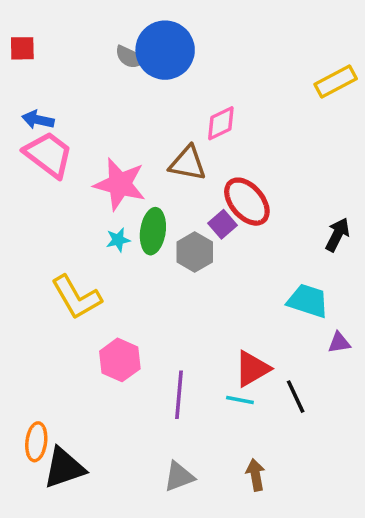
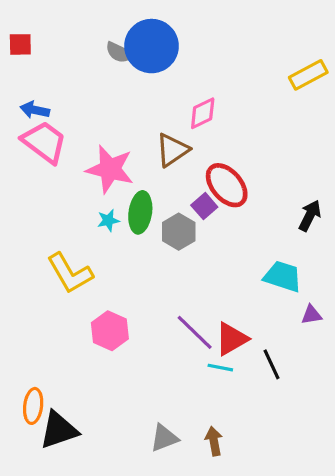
brown triangle: (188, 163) -> (172, 150), turned -45
purple line: (179, 395) -> (195, 332), moved, turned -51
brown arrow: (256, 475) -> (214, 441), moved

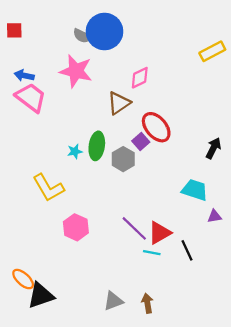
pink star: (110, 169) -> (76, 71), moved
orange ellipse: (33, 406) -> (23, 279), turned -55

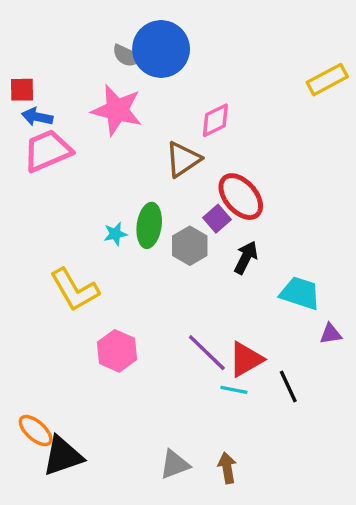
red square: (14, 30) -> (22, 90), moved
pink trapezoid: (31, 97) -> (47, 151), turned -60
black arrow: (213, 148) -> (246, 258), moved

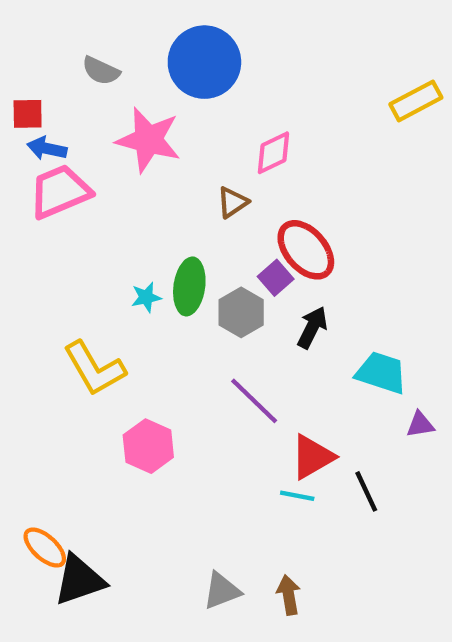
gray semicircle: (127, 56) -> (101, 71), moved
brown triangle: (183, 159) -> (232, 202), size x0.7
purple line: (207, 353) -> (254, 401), moved

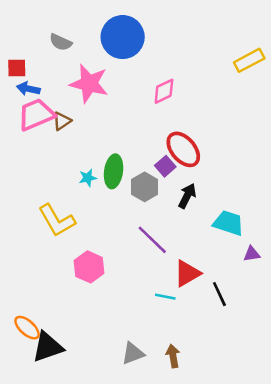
brown triangle: (232, 202) -> (62, 121), moved
cyan line: (297, 496) -> (165, 297), moved

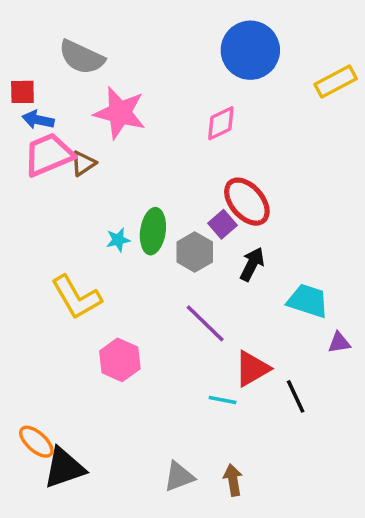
blue circle: (123, 37) -> (250, 50), moved
gray semicircle: (61, 42) -> (82, 57), size x1.5

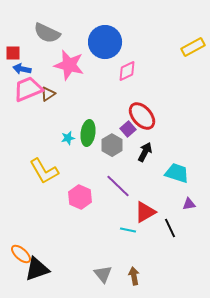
blue circle: (250, 50) -> (105, 42), moved
purple triangle: (339, 343) -> (189, 204), moved
pink hexagon: (120, 360) -> (80, 197), moved
gray triangle: (179, 477) -> (103, 274), turned -48

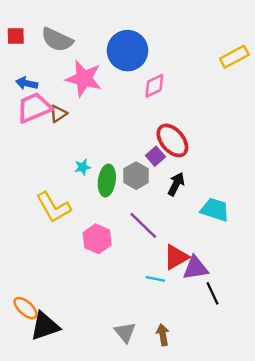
red square: (13, 53) -> (16, 36), moved
green ellipse: (88, 133) -> (107, 180), moved
purple triangle: (189, 204) -> (196, 268), moved, size x1.6
black line: (170, 228) -> (213, 293), moved

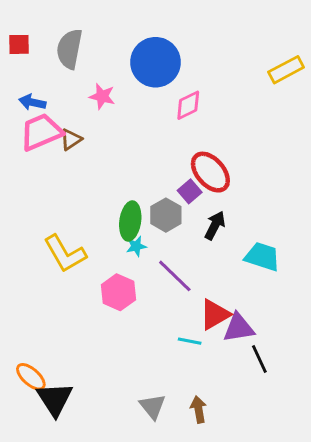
gray semicircle: (57, 40) -> (69, 49), turned 76
pink star: (84, 78) -> (102, 96), size x0.6
cyan star: (83, 167) -> (136, 246), moved
black triangle: (45, 326) -> (55, 399), turned -44

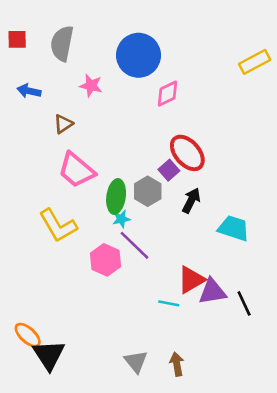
pink trapezoid: (41, 132) -> (76, 170), moved, turned -117
purple line: (175, 276) -> (135, 245), moved
black line: (259, 359) -> (244, 303), moved

